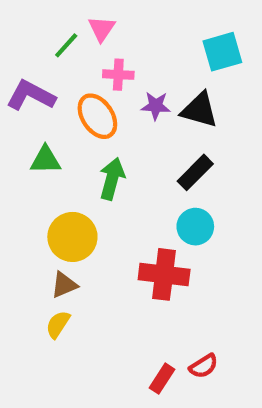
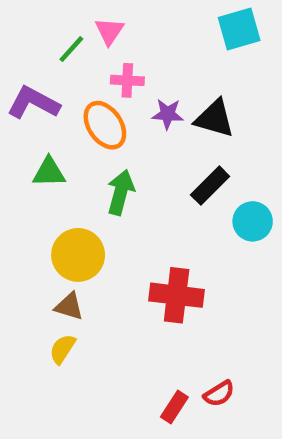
cyan square: (222, 52) -> (239, 29), moved
cyan circle: (195, 227) -> (253, 221), moved
brown triangle: (64, 285) -> (69, 306), turned 40

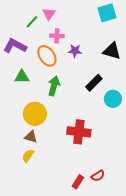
black triangle: (215, 118) -> (112, 51), moved

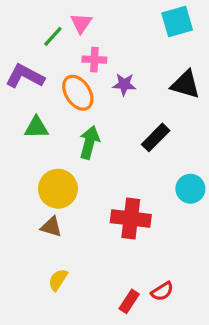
cyan circle: (113, 99) -> (190, 189), moved
yellow semicircle: (28, 156) -> (58, 280), moved

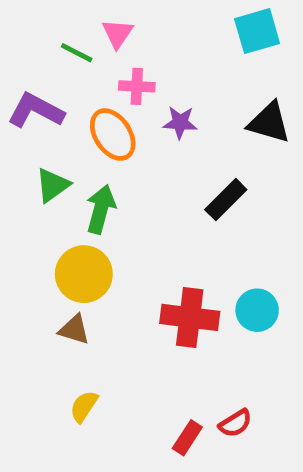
green line: (53, 36) -> (77, 53), turned 75
green triangle: (36, 127) -> (53, 185), turned -35
green arrow: (89, 142) -> (101, 209), moved
cyan circle: (190, 189) -> (257, 310), moved

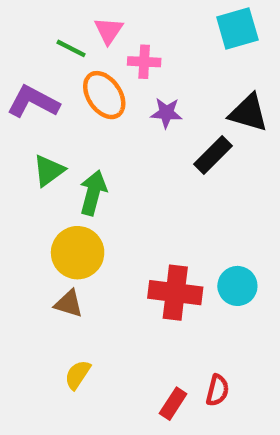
pink cross: (137, 86) -> (144, 62), moved
orange ellipse: (113, 135) -> (104, 95), moved
black rectangle: (226, 200) -> (213, 155), moved
red semicircle: (235, 423) -> (217, 390), turned -44

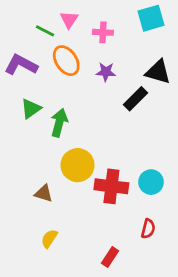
pink cross: (144, 62) -> (103, 32), moved
yellow circle: (78, 253) -> (78, 165), moved
red semicircle: (217, 390) -> (148, 229), moved

